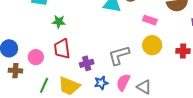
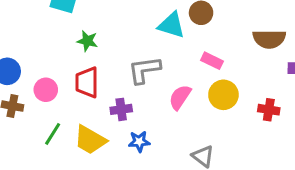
pink rectangle: (150, 20) -> (212, 61), moved
gray L-shape: (119, 55) -> (144, 70), moved
pink semicircle: (123, 82) -> (180, 97), moved

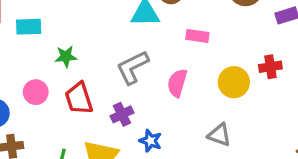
pink circle: (46, 90) -> (36, 92), moved
yellow circle: (223, 95) -> (234, 82), moved
blue star: (139, 141) -> (150, 141), turned -30

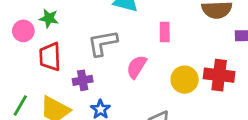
pink rectangle: (197, 36) -> (165, 32), turned 66
red cross: (270, 67) -> (219, 75), size x1.5
pink circle: (36, 92) -> (23, 31), moved

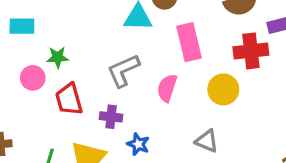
pink rectangle: (165, 32) -> (189, 42), size x1.6
red cross: (219, 75) -> (251, 51), moved
purple cross: (83, 80) -> (111, 117), turned 30

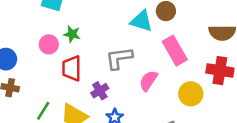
pink rectangle: (189, 42) -> (175, 51), turned -32
purple cross: (111, 117) -> (100, 91), turned 36

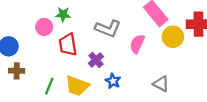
gray L-shape: (119, 58) -> (108, 28), turned -140
yellow circle: (191, 94) -> (173, 37), moved

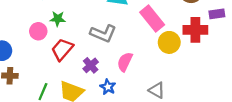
pink semicircle: (137, 44) -> (125, 62), moved
red trapezoid: (68, 45) -> (62, 49), turned 50

